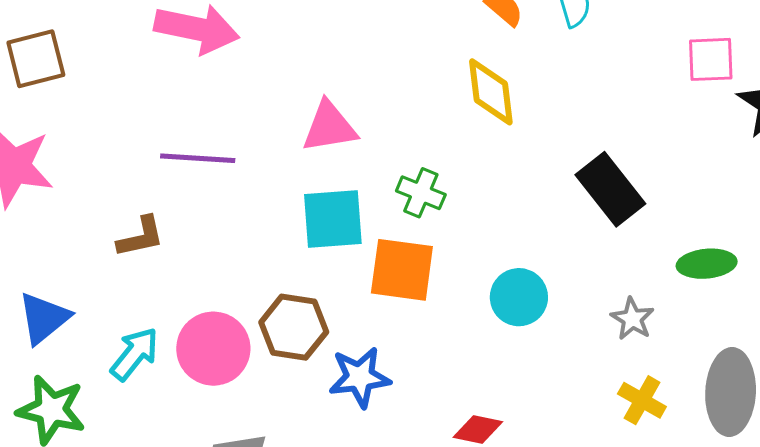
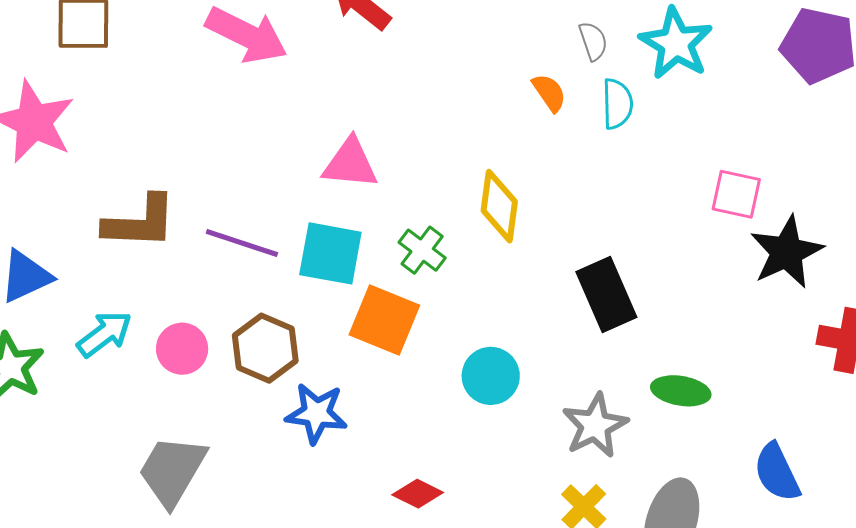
yellow diamond: (491, 92) -> (499, 206), moved
purple line: (198, 158) -> (242, 243), moved
brown L-shape: (141, 237) -> (140, 222), size x1.5
gray star: (632, 319) -> (595, 425), size x1.5
pink circle: (213, 349) -> (182, 349), size x0.7

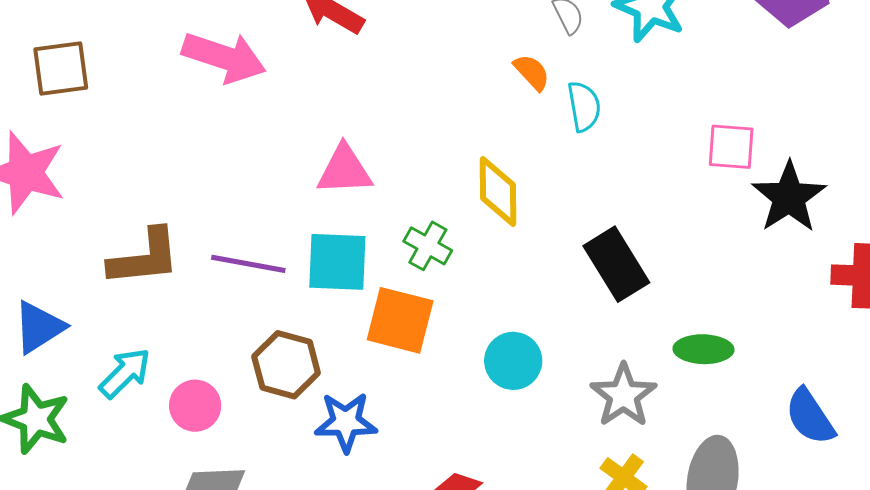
cyan semicircle: (617, 104) -> (584, 106), moved
pink circle: (182, 349) -> (195, 406), moved

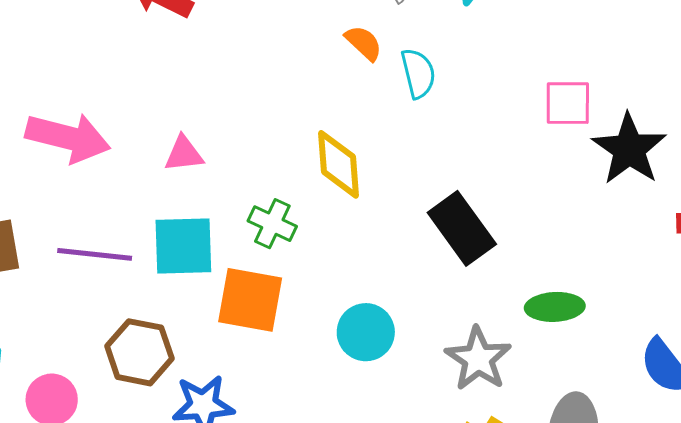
pink arrow: (224, 57) -> (68, 138), moved
pink triangle: (344, 170) -> (184, 154), size x0.7

